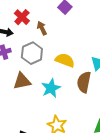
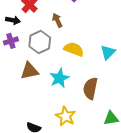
brown arrow: (42, 28) -> (57, 20), moved
brown semicircle: (84, 82) -> (90, 88), moved

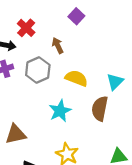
brown triangle: (29, 71) -> (16, 134), moved
brown semicircle: (90, 88) -> (100, 109), moved

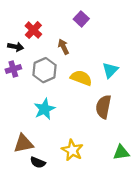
cyan triangle: (115, 82) -> (110, 70), moved
cyan star: (60, 111) -> (45, 109), moved
brown triangle: (16, 134) -> (23, 144), moved

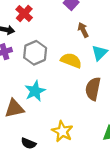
brown arrow: (63, 47) -> (83, 30), moved
brown triangle: (23, 144) -> (14, 108), moved

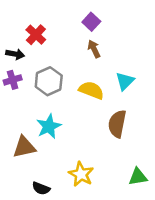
brown arrow: (83, 30) -> (94, 49), moved

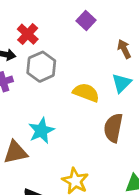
brown arrow: (94, 49) -> (124, 49), moved
gray hexagon: (49, 81) -> (41, 67), moved

